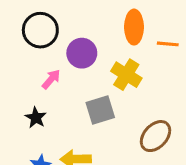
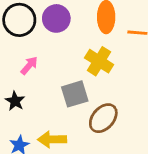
purple circle: (82, 53) -> (56, 18), moved
brown ellipse: (155, 136) -> (103, 118), moved

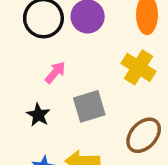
gray square: (75, 94) -> (89, 106), moved

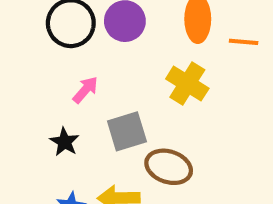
brown ellipse: (144, 135) -> (169, 167), moved, turned 66

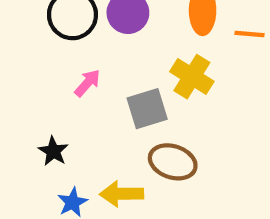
gray square: (127, 131) -> (147, 109), moved
black star: (65, 142) -> (53, 151), moved

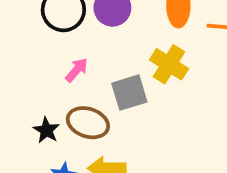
brown ellipse: (173, 162) -> (88, 123), moved

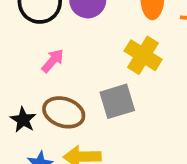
gray square: (129, 93) -> (117, 101), moved

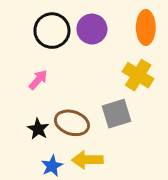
pink arrow: (53, 61) -> (38, 80), moved

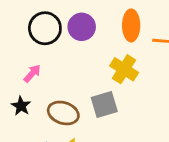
black star: (38, 129) -> (21, 106), moved

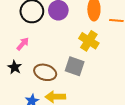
gray square: (104, 105) -> (75, 66), turned 36

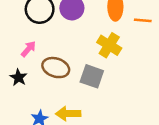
brown ellipse: (45, 72) -> (56, 68), moved

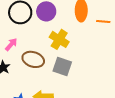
yellow cross: (109, 45) -> (59, 39), moved

